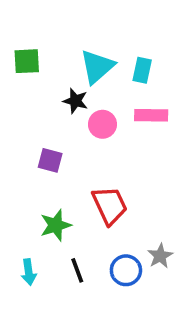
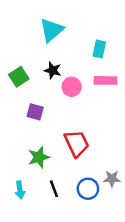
green square: (27, 61) -> (19, 77), moved, turned -30
cyan triangle: (97, 67) -> (51, 30), moved
gray star: (160, 256) -> (112, 179), turned 30

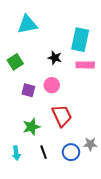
cyan triangle: (51, 30) -> (27, 24), moved, turned 30
cyan rectangle: (99, 49) -> (80, 40), size x1.6
black star: (53, 70) -> (55, 58), moved
pink circle: (72, 87) -> (52, 85), moved

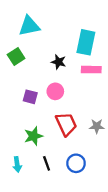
green square: (15, 62) -> (16, 56), moved
gray star: (90, 144) -> (97, 126), moved

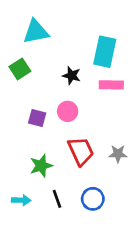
cyan arrow: (17, 164) -> (21, 200), turned -80

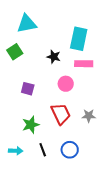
pink circle: (68, 111) -> (66, 84), moved

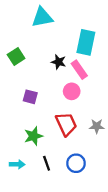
cyan triangle: (27, 24) -> (42, 17), moved
pink rectangle: (84, 64) -> (79, 70), moved, turned 54

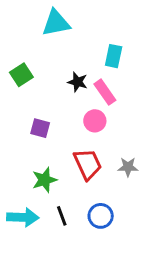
cyan rectangle: (86, 42) -> (114, 56), size x0.7
cyan arrow: (17, 164) -> (23, 217), size x1.5

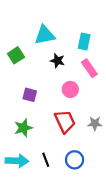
cyan triangle: (56, 23) -> (45, 35), moved
pink rectangle: (105, 92) -> (89, 68), moved
green star: (44, 180) -> (23, 128), moved

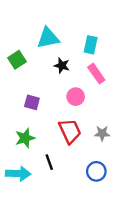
black line: (46, 160) -> (49, 162), moved
blue circle: (75, 160) -> (96, 171), moved

